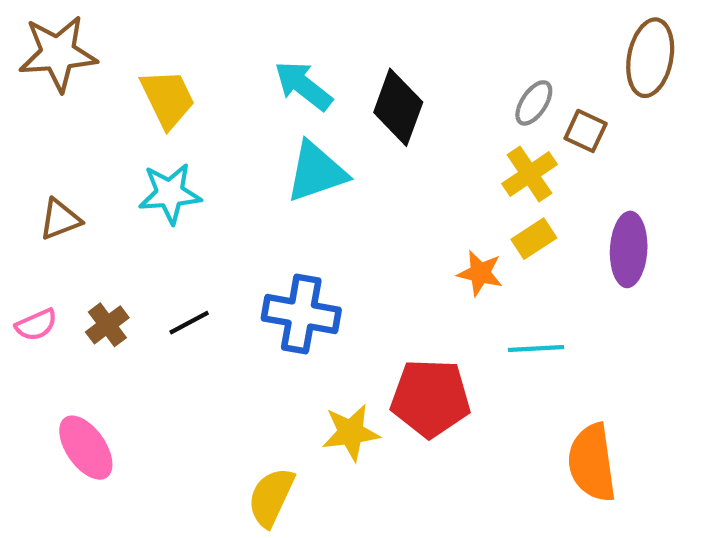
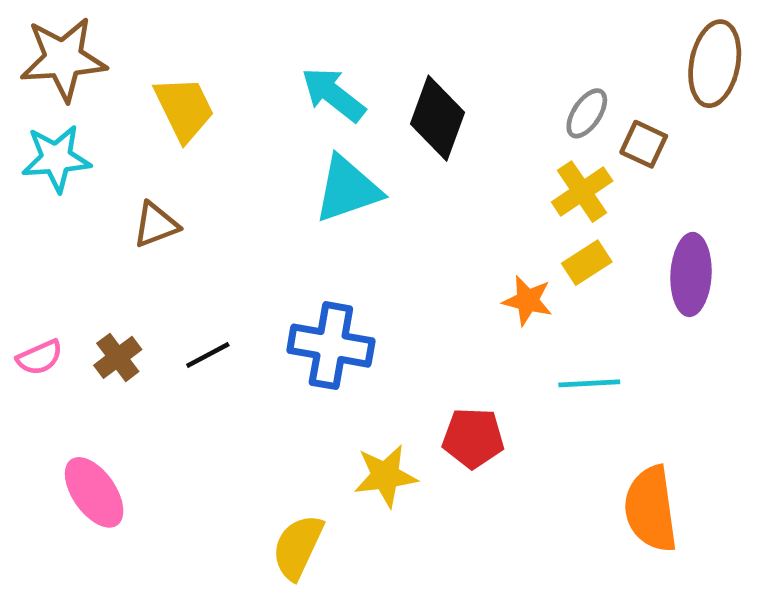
cyan star: (170, 193) -> (56, 158), moved
brown triangle: (60, 219) -> (156, 225), moved
red pentagon: (430, 398) -> (473, 438), size x0.7

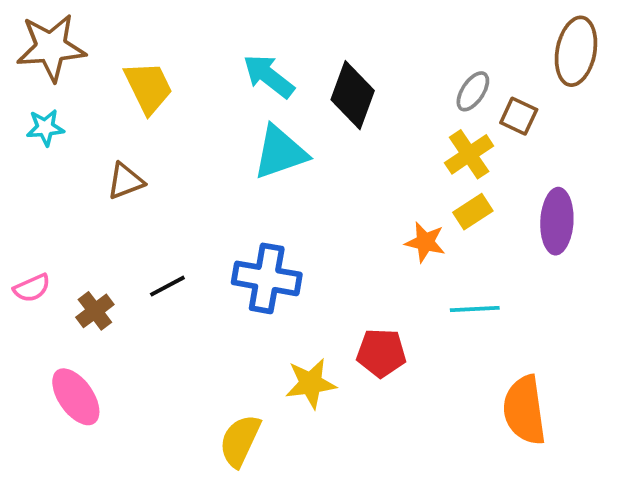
cyan star: (56, 158) -> (45, 128), size x0.7
brown cross: (118, 357) -> (95, 311), moved

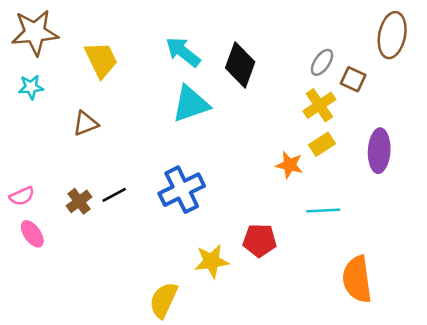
blue cross: (267, 278) -> (182, 190), turned -36
brown cross: (95, 311) -> (79, 201), moved
pink ellipse: (76, 397) -> (32, 234), moved, size x0.7

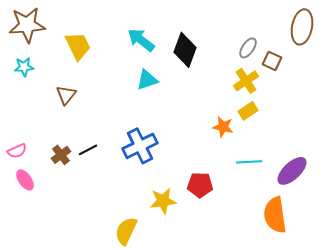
cyan triangle: (191, 104) -> (147, 80), size x0.7
brown triangle: (86, 123) -> (66, 95), turned -30
purple ellipse: (379, 151) -> (292, 171), moved, turned 44

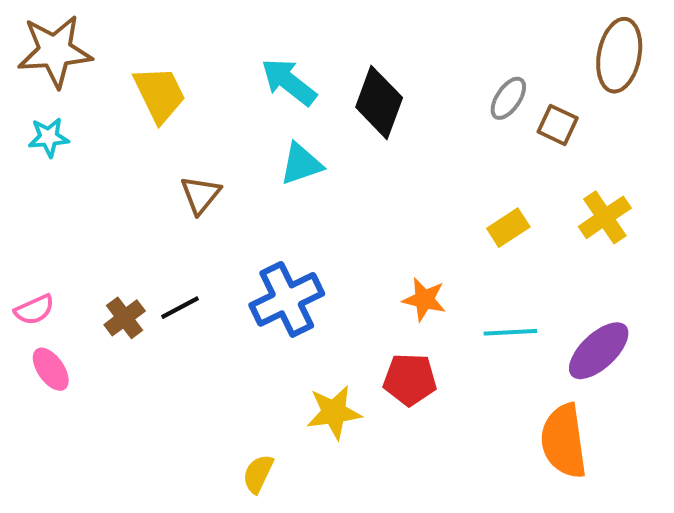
yellow cross: (246, 81) -> (605, 217), moved
brown triangle: (66, 95) -> (201, 195), moved
orange star: (223, 127) -> (424, 299), moved
yellow semicircle: (126, 231) -> (258, 474), size x0.7

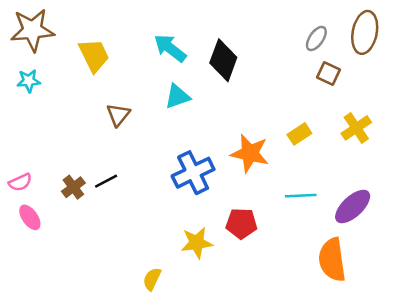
gray ellipse: (508, 98) -> (316, 38), moved
blue cross: (287, 299) -> (193, 173), moved
orange star: (424, 299) -> (250, 153), moved, size x1.5

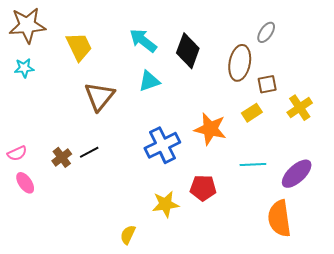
brown ellipse: (365, 32) -> (240, 63), moved
brown square: (328, 74) -> (267, 84), moved, turned -36
brown triangle: (118, 115) -> (99, 96), size x1.5

